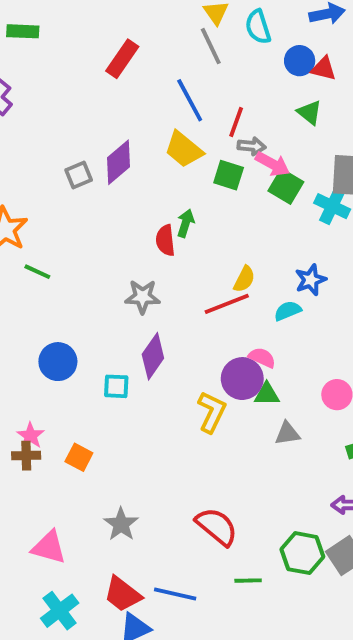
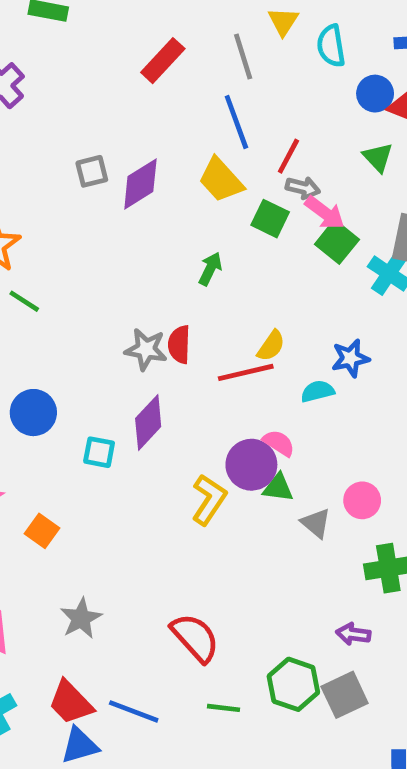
gray line: (211, 46) -> (243, 56), moved
gray square: (79, 175) -> (92, 171), moved
red semicircle: (165, 240) -> (179, 344), moved
gray triangle: (287, 433) -> (316, 523), moved, turned 40

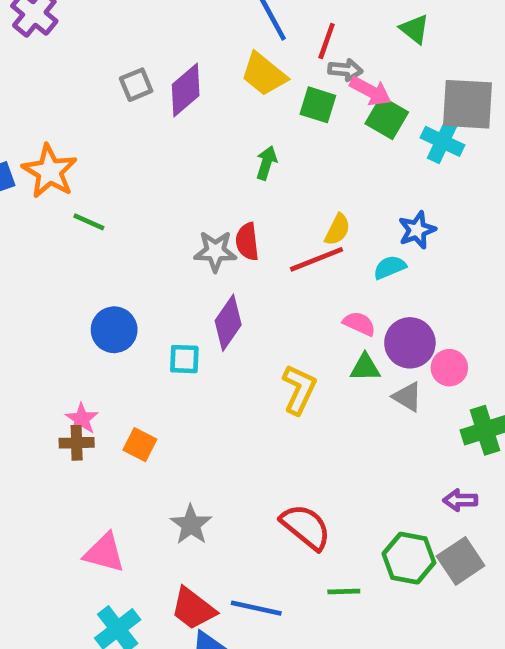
purple circle: (251, 465) -> (410, 343), moved

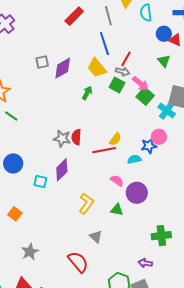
gray arrow: (345, 70) -> (123, 72), moved
green arrow: (266, 163) -> (87, 93), moved
green triangle: (365, 368) -> (117, 210), moved
pink circle: (449, 368) -> (159, 137), moved
gray triangle: (407, 397) -> (96, 237), moved

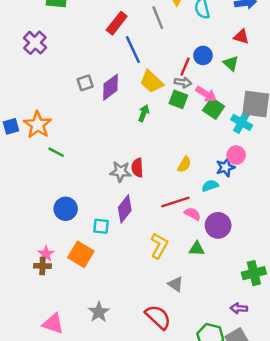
blue circle: (164, 34) -> (203, 55), moved
blue line: (104, 43) -> (133, 49), moved
red line: (104, 150) -> (175, 202), moved
orange square: (15, 214) -> (81, 254), moved, size x1.5

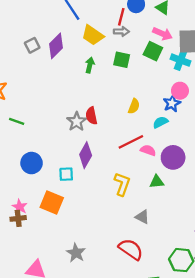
pink arrow: (206, 94) -> (163, 34), moved
green square: (178, 99) -> (122, 60), moved
green line: (56, 152) -> (17, 121), moved
gray star: (121, 172) -> (77, 122), turned -30

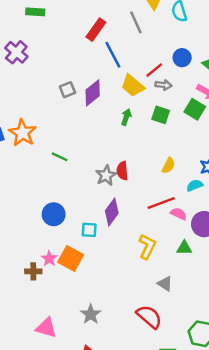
red line: (121, 17) -> (154, 70), moved, turned 30
green line: (17, 121) -> (60, 157), moved
pink star: (20, 207) -> (49, 259), moved

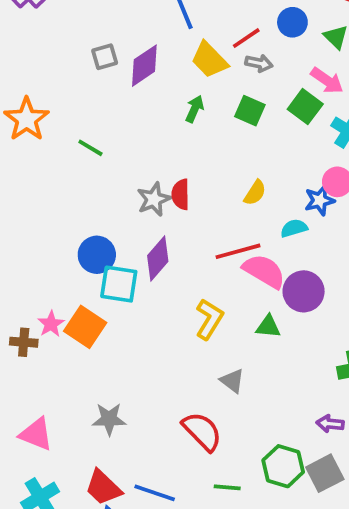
green line: (60, 157) -> (90, 148), moved
blue circle: (54, 214) -> (97, 255), moved
pink semicircle: (179, 214) -> (264, 271), size x1.6
cyan square: (89, 230) -> (119, 284), size x1.5
gray star: (91, 314) -> (109, 419), turned 30

